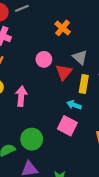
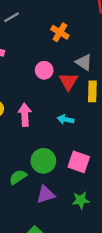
cyan arrow: (74, 105) -> (66, 119), moved
pink square: (67, 126) -> (79, 162), moved

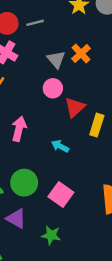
gray triangle: (84, 62) -> (56, 59), moved
purple triangle: (46, 195) -> (16, 219), turned 30

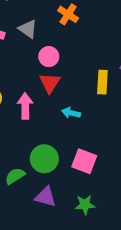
gray triangle: (56, 59) -> (28, 29), moved
red triangle: (75, 107) -> (50, 83), moved

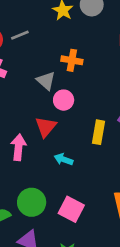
orange cross: (68, 14) -> (72, 60), turned -30
gray triangle: (28, 29) -> (46, 81), moved
pink circle: (49, 57) -> (64, 100), moved

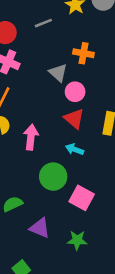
gray line: (20, 35) -> (43, 23), moved
red triangle: (46, 127) -> (74, 119), moved, turned -30
green circle: (32, 202) -> (53, 177), moved

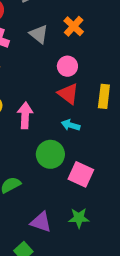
orange cross: (83, 53) -> (74, 26), turned 36
gray triangle: (58, 73) -> (39, 34), moved
purple triangle: (40, 228) -> (41, 222), moved

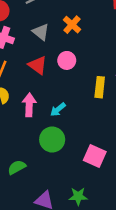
red triangle: (68, 94) -> (38, 65), moved
cyan arrow: (71, 125) -> (58, 110), moved, turned -56
pink square: (81, 174) -> (95, 156), moved

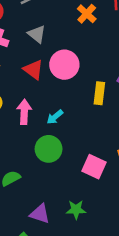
orange cross: (72, 25) -> (87, 14), moved
pink circle: (67, 60) -> (64, 65), size x1.5

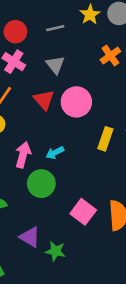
pink arrow: (24, 112) -> (23, 155), moved
purple triangle: (40, 214) -> (30, 237), moved

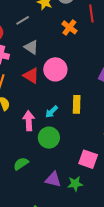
yellow rectangle: (105, 139) -> (77, 104), moved
pink square: (83, 212) -> (88, 159), moved

